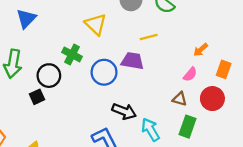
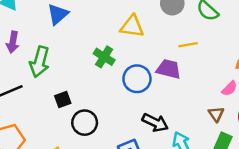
yellow triangle: (96, 24) -> (132, 26), turned -40
black circle: (49, 76) -> (85, 123), moved
brown triangle: (180, 99) -> (216, 114), turned 35

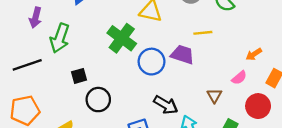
green cross: (104, 57) -> (122, 38), size x1.4
brown triangle: (216, 114) -> (214, 96), moved

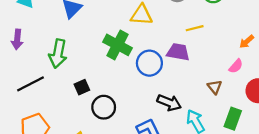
purple arrow: (36, 18) -> (17, 39), moved

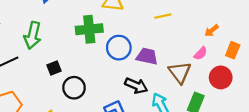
green cross: (117, 45) -> (89, 29), turned -36
purple trapezoid: (178, 52) -> (147, 56), moved
brown triangle: (215, 87) -> (180, 72), size x1.6

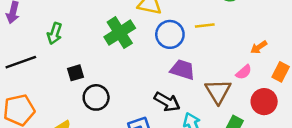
green cross: (89, 29) -> (120, 33), turned -32
green arrow: (33, 35) -> (55, 34), size x0.7
blue circle: (119, 48) -> (170, 34), moved

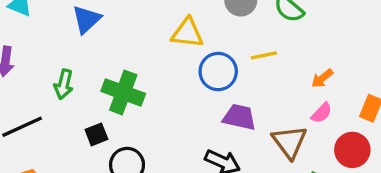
green cross: (120, 33) -> (123, 92), moved, turned -32
orange arrow: (259, 47) -> (322, 78), moved

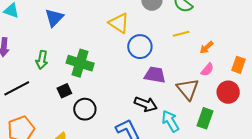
yellow triangle: (187, 33) -> (119, 23), turned 30
yellow line: (264, 55) -> (181, 34), moved

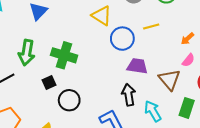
yellow line: (181, 34) -> (151, 27), moved
green arrow: (42, 60) -> (27, 53), size x1.4
black arrow: (146, 104) -> (129, 95), turned -120

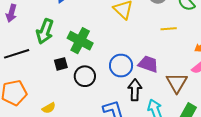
blue circle: (122, 39) -> (121, 66), moved
black circle: (69, 100) -> (85, 76), moved

